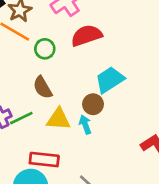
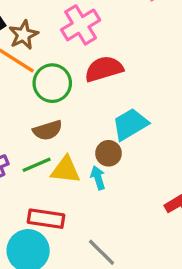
green circle: (45, 49) -> (52, 83), size x1.5
brown semicircle: (43, 87) -> (48, 130), turned -80
green line: (21, 118) -> (37, 165), moved

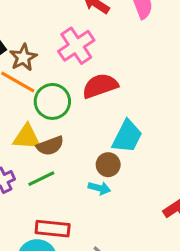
cyan trapezoid: (130, 124) -> (127, 136), turned 150
yellow triangle: (65, 170) -> (27, 137), moved
cyan arrow: (98, 178) -> (99, 188), turned 125

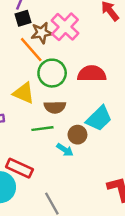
pink cross: (76, 46) -> (65, 27), moved, turned -32
brown semicircle: (50, 146) -> (55, 107), moved
green line: (41, 179) -> (42, 129), moved

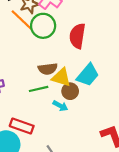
green circle: (52, 73) -> (43, 26), moved
red semicircle: (92, 74) -> (77, 36), turned -75
yellow triangle: (24, 93) -> (61, 77), moved

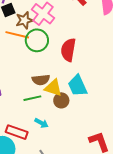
orange line: (22, 20) -> (17, 35), turned -30
cyan trapezoid: (88, 75) -> (77, 86), turned 115
cyan arrow: (60, 106) -> (41, 123), moved

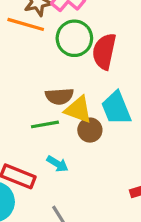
green circle: (37, 40) -> (74, 38), moved

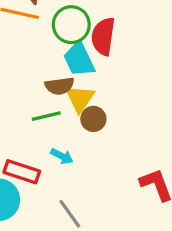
cyan trapezoid: (116, 108) -> (79, 59), moved
yellow triangle: (78, 110) -> (80, 99), turned 48

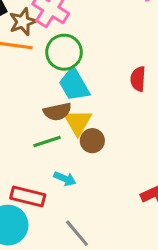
red semicircle: (103, 36) -> (138, 79), moved, size x0.7

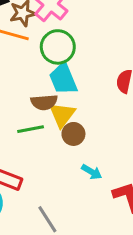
cyan arrow: (65, 179) -> (92, 172), moved

